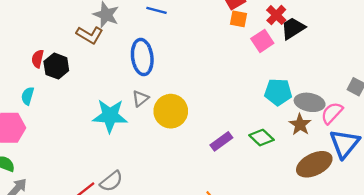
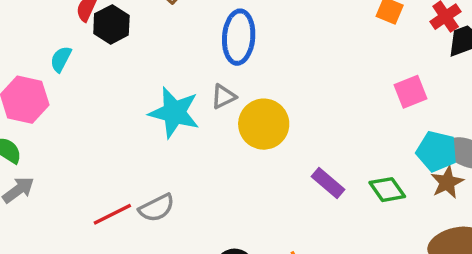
pink square: (262, 41) -> (411, 92), moved
cyan pentagon: (278, 92) -> (437, 151), moved
purple rectangle: (221, 141) -> (328, 183), turned 65

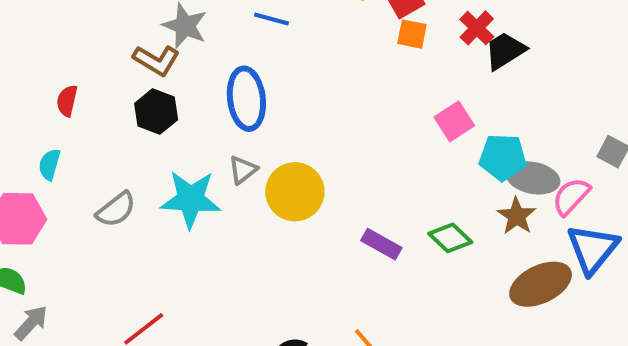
black hexagon: (111, 24) -> (156, 112), moved
cyan pentagon: (437, 151) -> (503, 157), moved
gray semicircle: (157, 208) -> (116, 210), moved

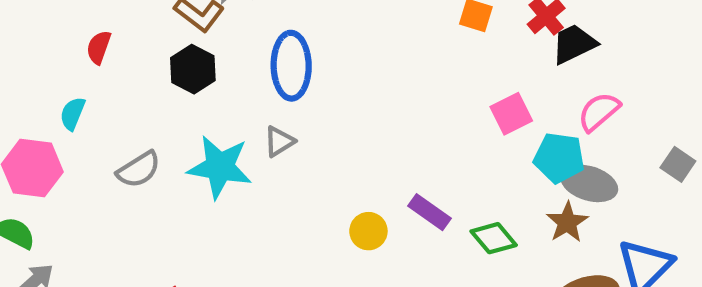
yellow circle: (295, 192) -> (368, 231), moved, size x0.6
pink semicircle: (571, 196) -> (599, 112), moved
purple rectangle: (381, 244) -> (429, 212), moved

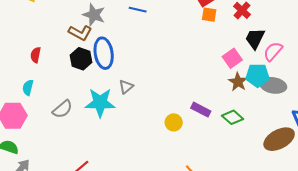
black trapezoid: (574, 44) -> (255, 39), moved, turned -30
blue ellipse: (291, 66) -> (104, 53), moved
brown star: (567, 222) -> (238, 82), moved

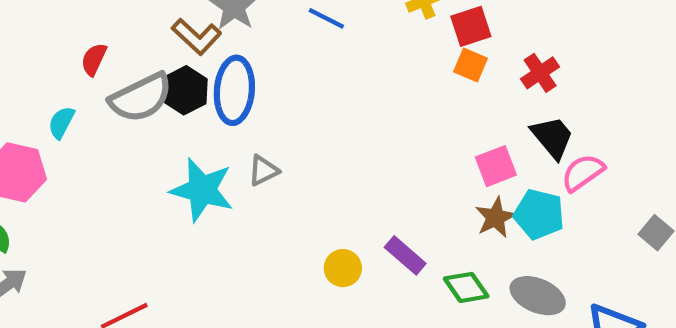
black trapezoid: (255, 39) -> (552, 137), turned 100
gray ellipse: (273, 85) -> (538, 296), moved
gray semicircle: (62, 109) -> (141, 98), moved, size x1.4

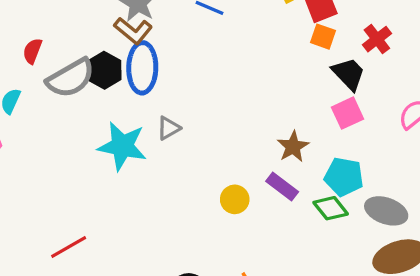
brown L-shape: (197, 37) -> (133, 31), moved
black trapezoid: (552, 137) -> (349, 74), moved
cyan pentagon: (539, 214) -> (344, 177), moved
brown star: (495, 217) -> (293, 147), moved

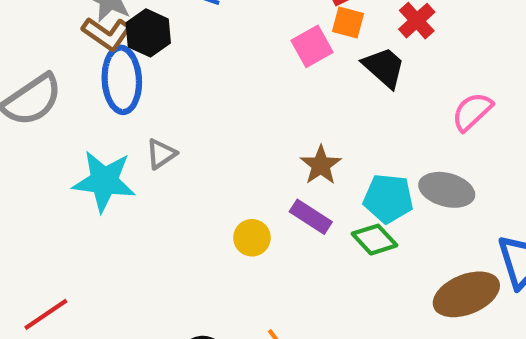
black hexagon: (104, 70) -> (148, 33), moved
pink square: (348, 113) -> (312, 46), moved
gray ellipse: (386, 211) -> (447, 190), moved

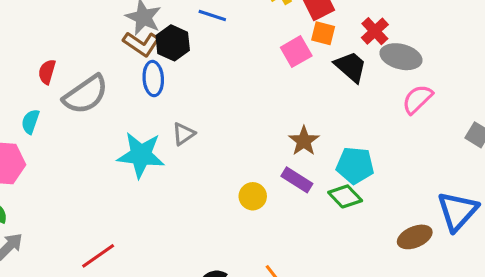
blue ellipse: (122, 80) -> (153, 79), size x0.7
gray ellipse: (447, 190) -> (401, 57), moved
brown ellipse: (466, 294) -> (415, 237), size x0.7

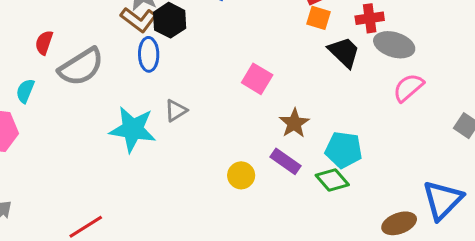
red cross: (375, 31) -> (370, 18), turned 32
pink square: (296, 52) -> (257, 79), moved, turned -32

